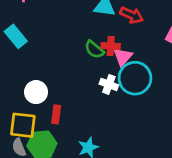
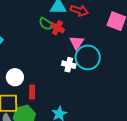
red cross: (111, 46) -> (57, 28), moved, turned 32
green semicircle: (94, 49) -> (46, 24), moved

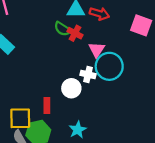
white circle: (15, 77) -> (71, 88), moved

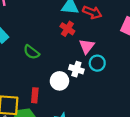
green semicircle: (63, 29) -> (31, 52), moved
cyan circle: (109, 66) -> (97, 63), size x0.6

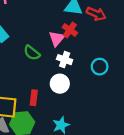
pink triangle: (87, 46) -> (57, 39), moved
white cross: (76, 69) -> (65, 60), moved

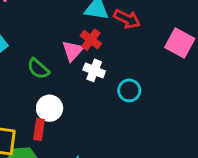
white cross: (65, 60) -> (94, 70), moved
white circle: (60, 84) -> (50, 108), moved

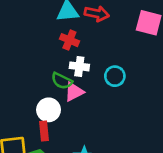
pink triangle: (73, 51) -> (74, 92), moved, turned 35
green semicircle: (38, 69) -> (62, 81), moved

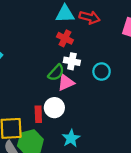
green semicircle: (62, 81) -> (56, 73), turned -78
white circle: (49, 110) -> (54, 108), moved

